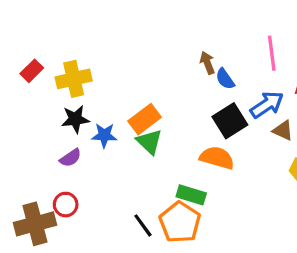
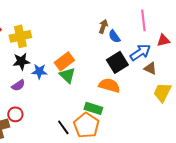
brown arrow: (207, 63) -> (103, 26), turned 40

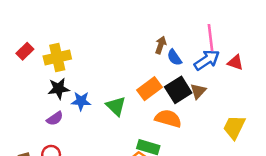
red triangle: (163, 40) -> (235, 62), turned 32
blue arrow: (140, 52) -> (207, 60), moved
orange rectangle: (64, 61) -> (149, 89), moved
brown triangle: (150, 68) -> (198, 91), moved, turned 48

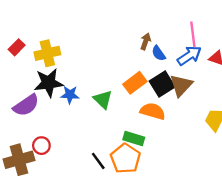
black star: (59, 89) -> (49, 83), size x1.4
brown triangle: (198, 91) -> (181, 85), size x1.5
purple semicircle: (55, 119) -> (26, 105), moved, size x1.6

